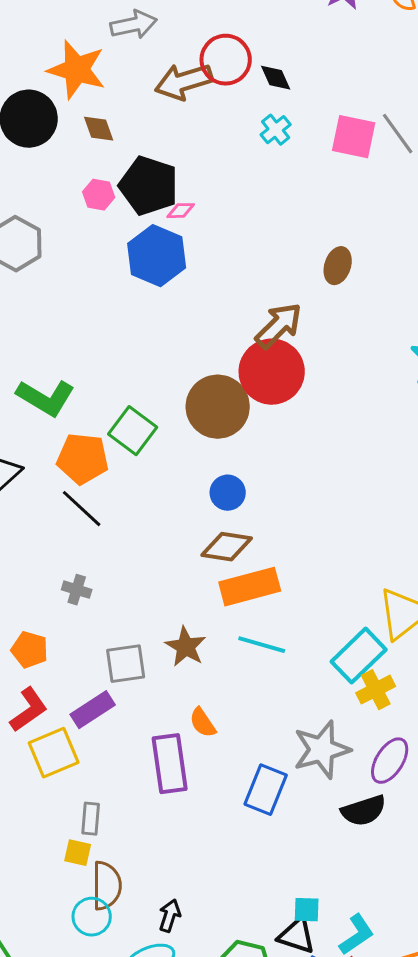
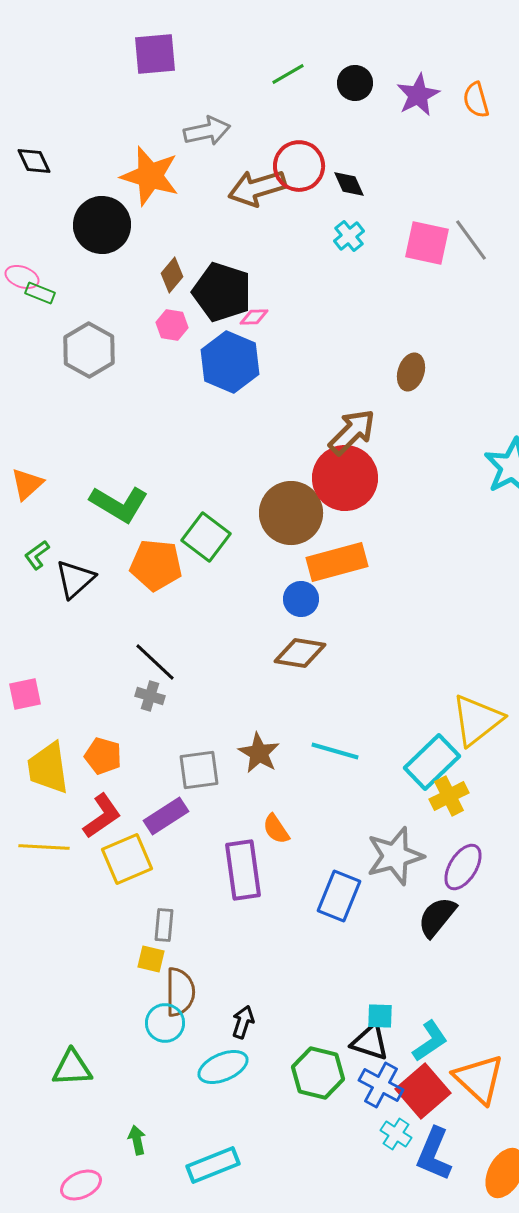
brown diamond: (99, 129) -> (172, 275), moved, turned 60
pink hexagon: (99, 195) -> (172, 325), moved
black line: (82, 509) -> (155, 662), moved
orange rectangle: (250, 587) -> (337, 562), moved
black semicircle: (364, 811) -> (437, 917), turned 147

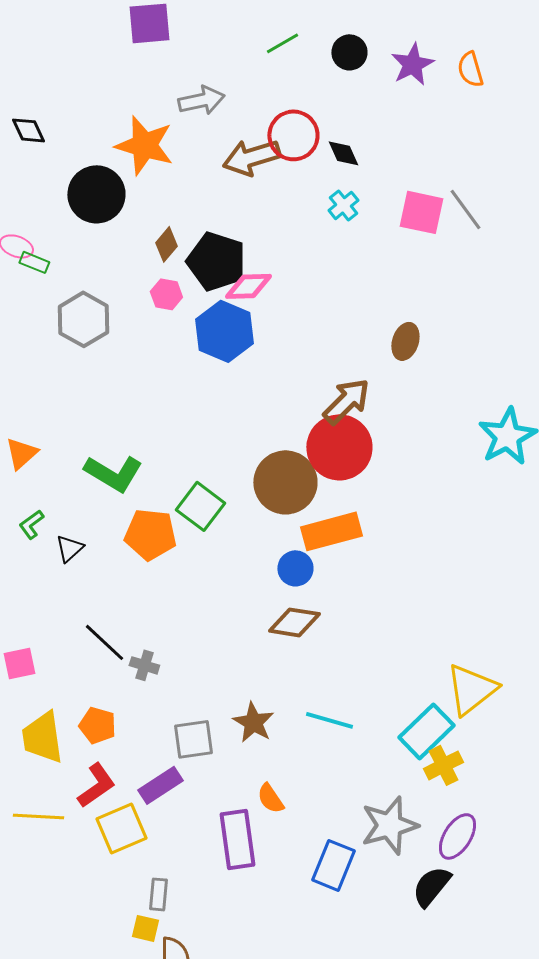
pink diamond: (254, 317) -> (248, 286), size x1.6
black triangle: (75, 579) -> (69, 548), size x0.7
black line: (155, 662) -> (104, 642), moved

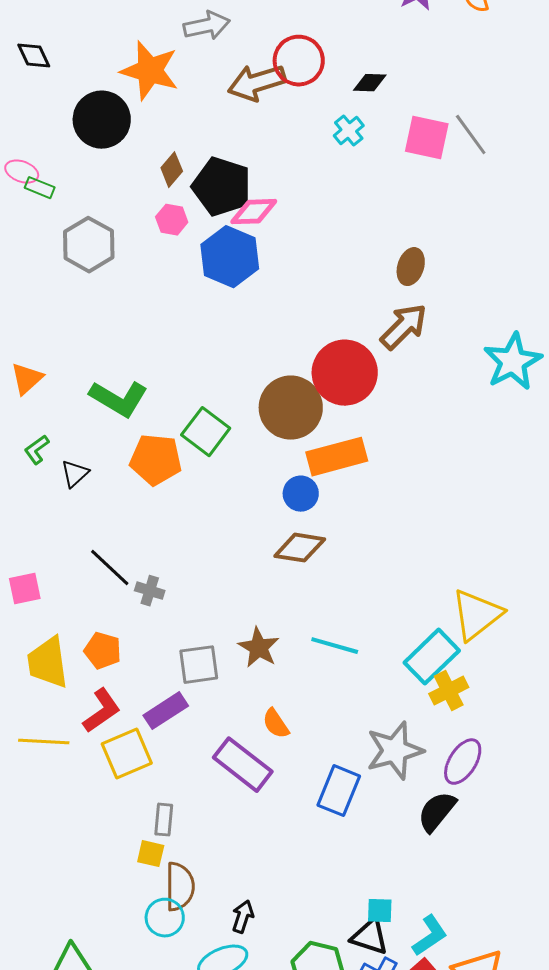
black diamond: (343, 153) -> (370, 83), moved, turned -64
brown arrow: (346, 401) -> (404, 327), moved
purple rectangle: (237, 839) -> (243, 765), turned -44

